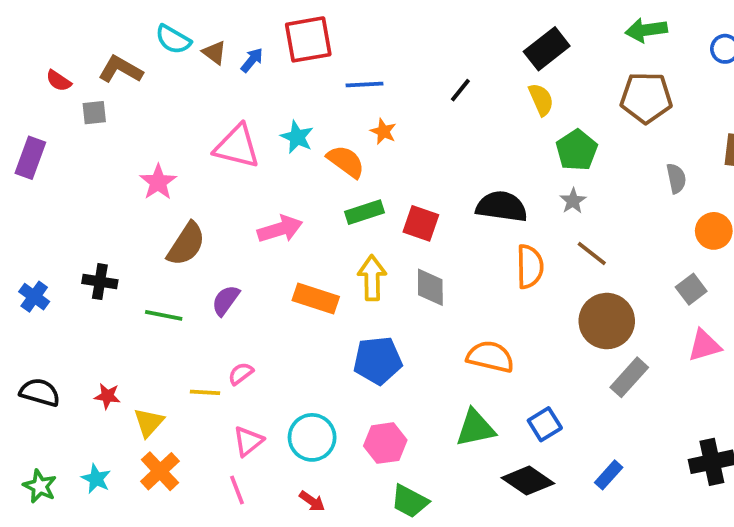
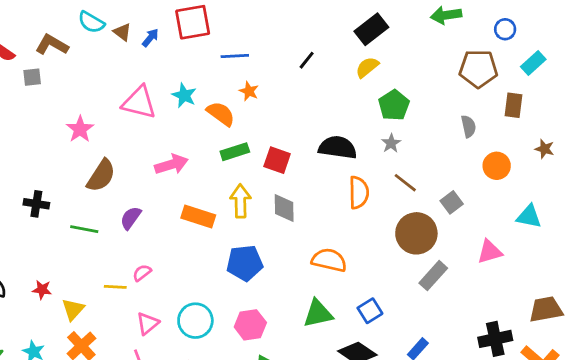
brown pentagon: (646, 98) -> (478, 69), moved
yellow semicircle: (541, 99) -> (367, 67), turned -105
gray square: (691, 289) -> (452, 202), moved

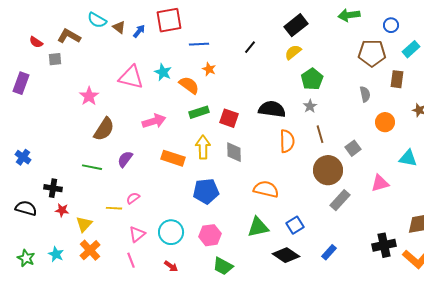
brown line: (405, 183) -> (320, 134), turned 36
black cross: (36, 204) -> (53, 188), moved

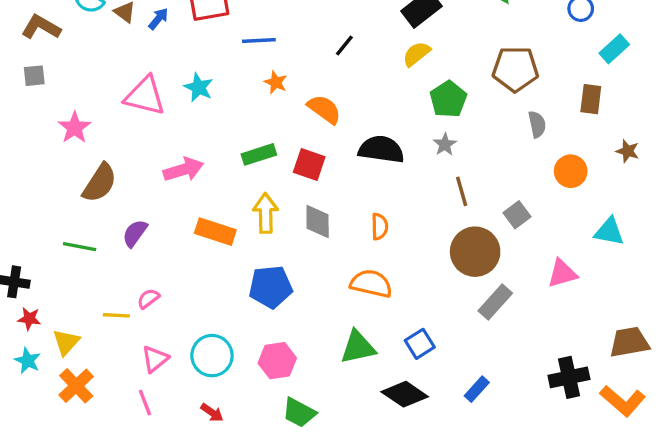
brown pentagon: (372, 53) -> (515, 69), moved
gray square: (55, 59) -> (34, 76), moved
orange semicircle: (189, 85) -> (324, 109), moved
orange semicircle: (287, 141) -> (380, 227), moved, size x0.7
cyan star: (56, 254) -> (28, 361), moved

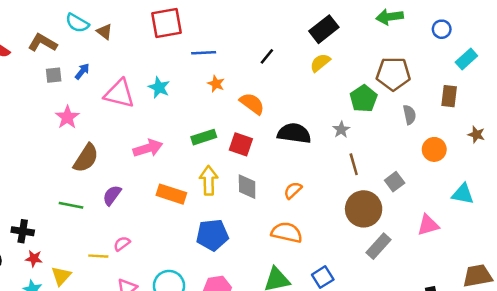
blue arrow: (158, 19) -> (82, 71), moved
gray square: (34, 76) -> (54, 75), moved
green pentagon: (448, 99) -> (364, 99), moved
orange semicircle: (380, 227) -> (293, 190), turned -132

